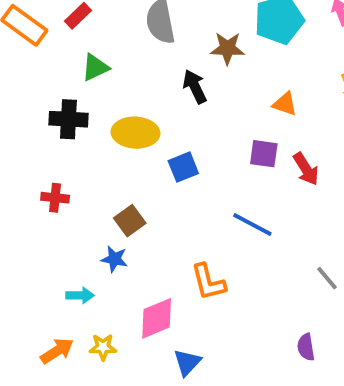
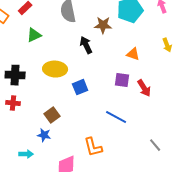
black cross: (68, 119) -> (15, 75), moved

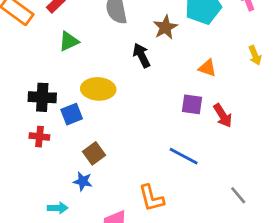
brown star: (103, 25) -> (165, 27), turned -30
blue square: (80, 87) -> (72, 114), moved

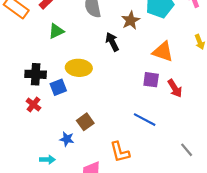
orange triangle: (207, 68) -> (163, 52), size x1.5
red cross: (39, 137) -> (33, 105), turned 32
brown square: (94, 153) -> (85, 122), moved

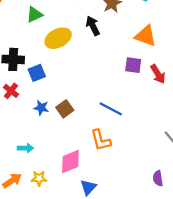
yellow ellipse: (79, 68) -> (58, 38), moved, turned -30
blue line: (145, 120) -> (111, 109), moved
blue star: (67, 139) -> (41, 108), moved

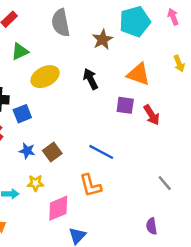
black arrow: (93, 26) -> (91, 79), moved
yellow star: (39, 178) -> (35, 183), moved

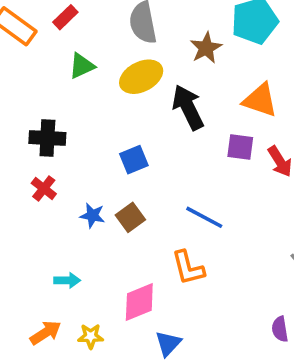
yellow ellipse: (45, 77) -> (141, 77), moved
black arrow: (91, 79) -> (188, 107), size x1.4
blue square: (22, 114) -> (134, 160), moved
yellow star: (35, 183) -> (91, 336), moved

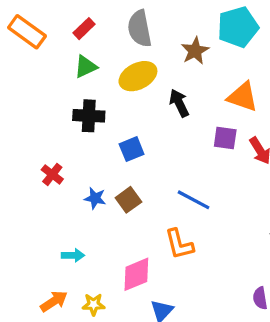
red rectangle: (65, 17) -> (84, 29), moved
black arrow: (188, 107) -> (179, 103), size x0.7
black cross: (47, 138) -> (89, 116), moved

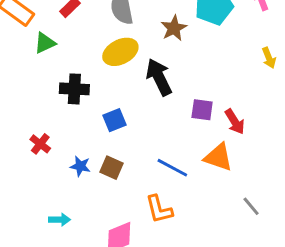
green triangle: (86, 67) -> (45, 43), moved
orange triangle: (243, 97) -> (218, 157), moved
black arrow: (179, 103) -> (159, 77), size x1.4
brown square: (128, 200) -> (112, 168), turned -30

